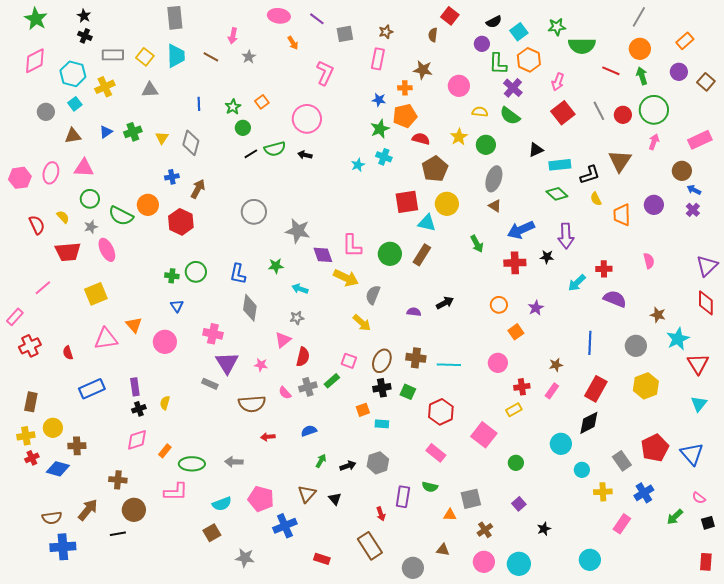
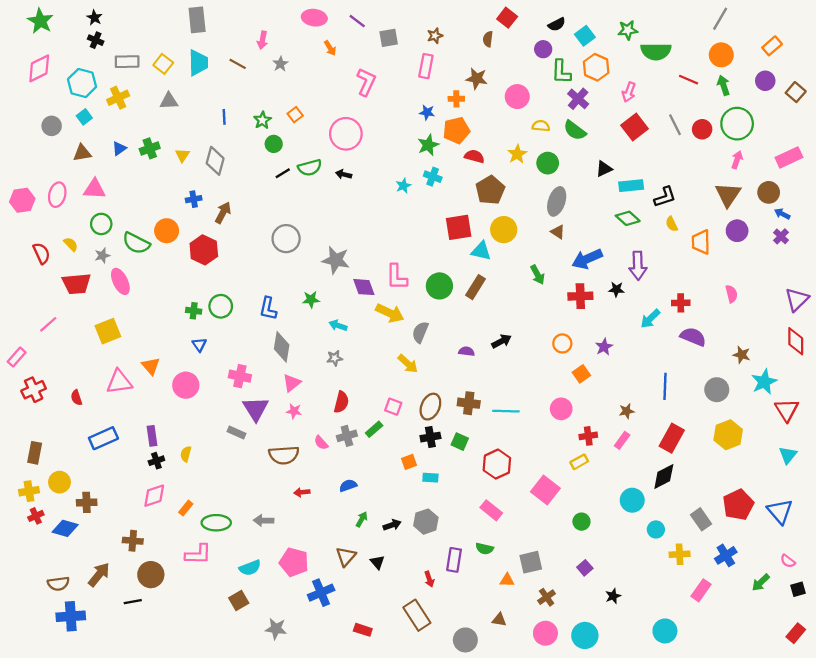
brown triangle: (620, 161) -> (728, 195), moved
pink triangle: (283, 340) -> (292, 383), moved
red rectangle: (706, 562) -> (796, 633), turned 36

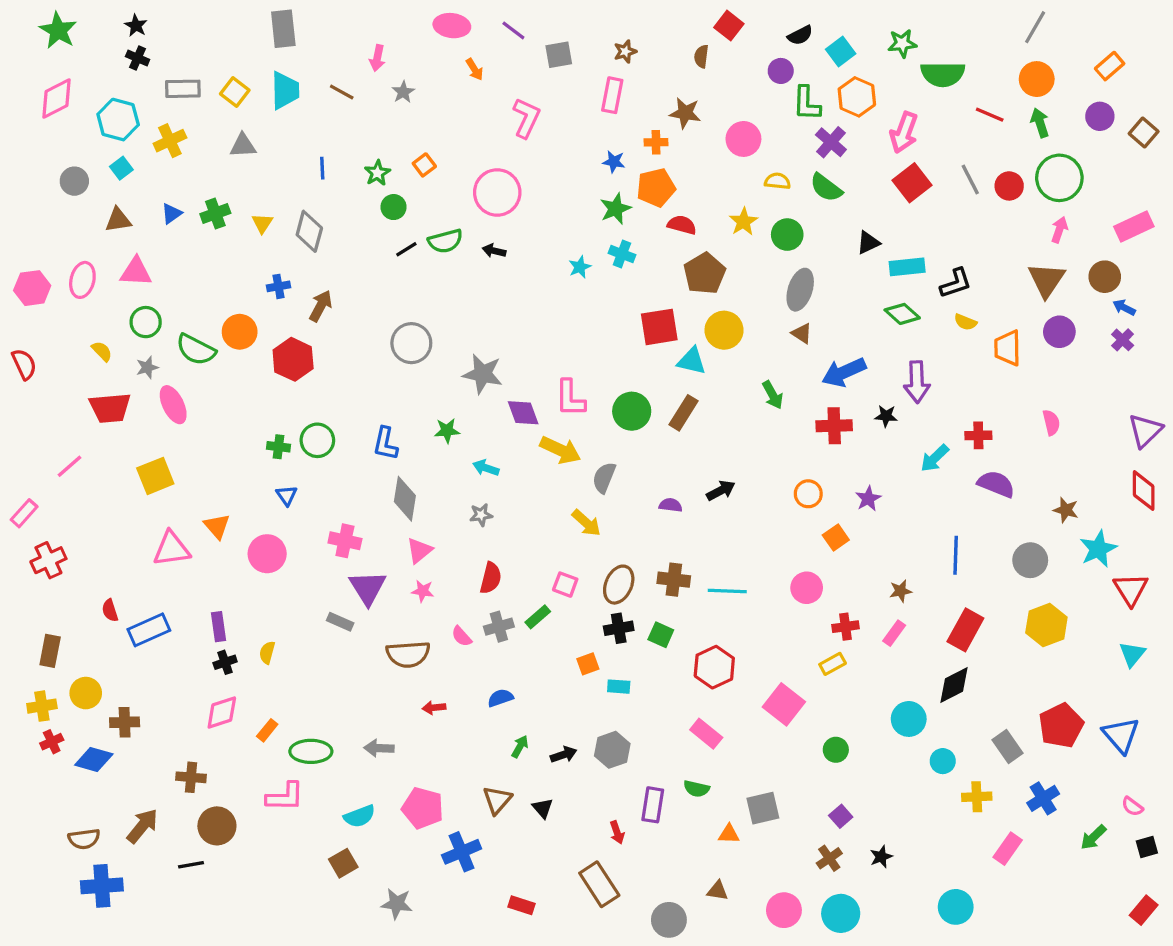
pink arrow: (629, 92) -> (904, 133), size x1.4
yellow semicircle: (672, 224) -> (965, 322), turned -42
red semicircle: (41, 253) -> (24, 364), moved
red semicircle: (76, 398) -> (110, 610), moved
brown cross: (547, 597) -> (829, 858), moved

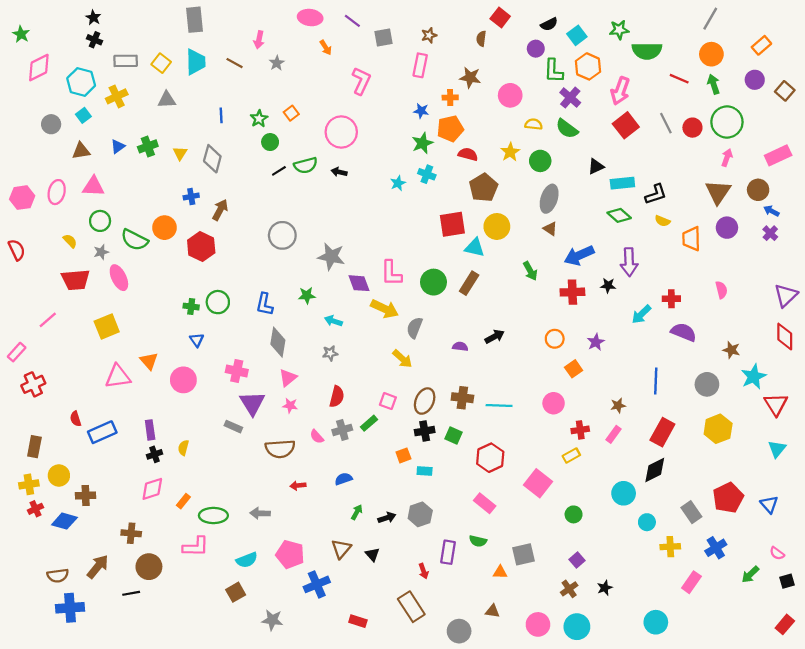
green star: (58, 30) -> (21, 34), moved, size x0.7
blue triangle: (1121, 735) -> (769, 504), size x0.7

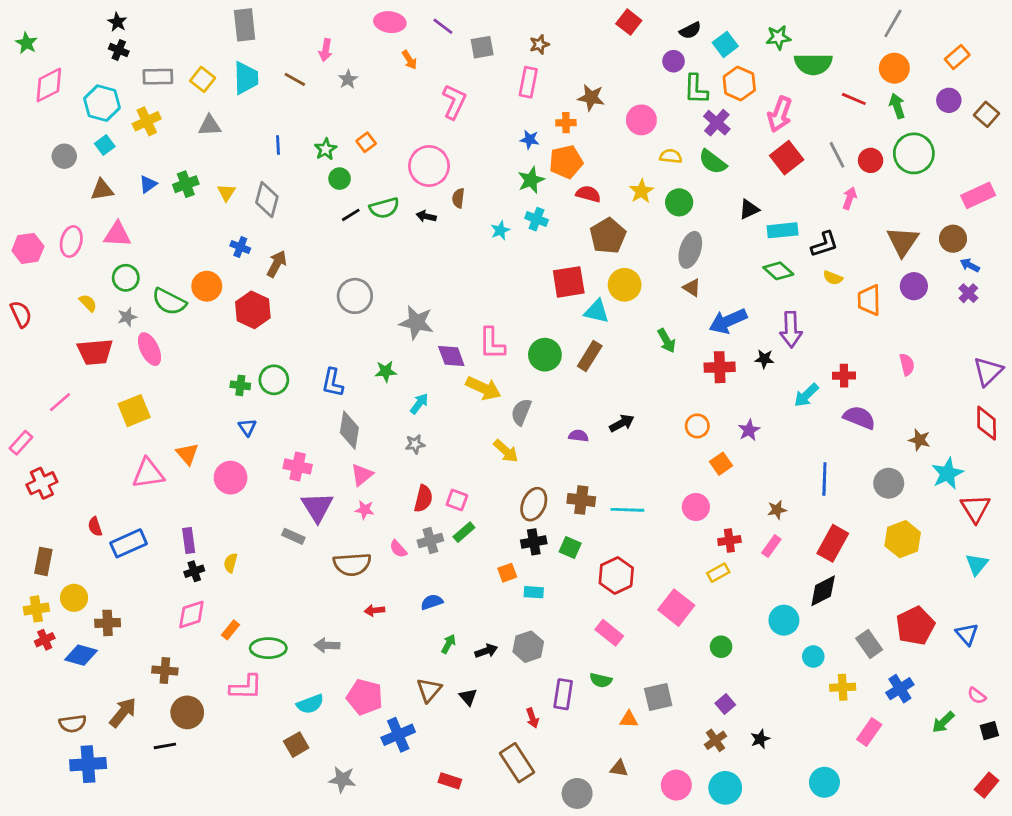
brown semicircle: (481, 39) -> (458, 198), moved
pink arrow: (727, 158) -> (850, 198), moved
blue cross: (191, 196) -> (240, 247), turned 32
cyan arrow: (333, 321) -> (419, 404), turned 108
pink square: (388, 401) -> (457, 500), moved

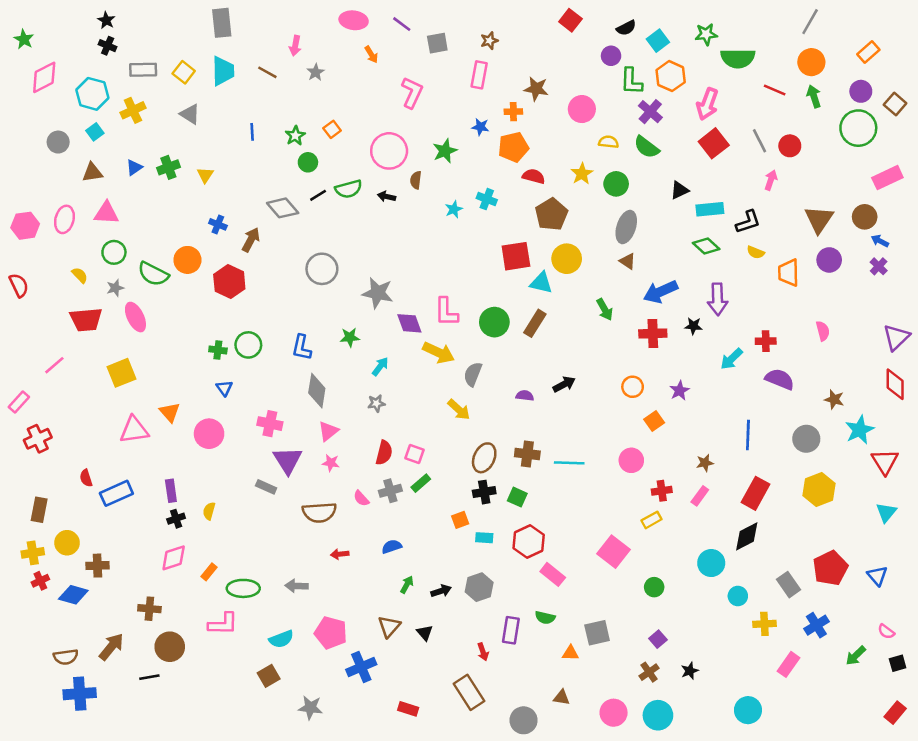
gray triangle: (210, 125) -> (190, 114), turned 35
green circle: (914, 153) -> (858, 128), moved
green star: (531, 180) -> (445, 151), moved
gray diamond: (267, 200) -> (283, 208), moved, turned -56
red hexagon: (616, 575) -> (529, 541), moved

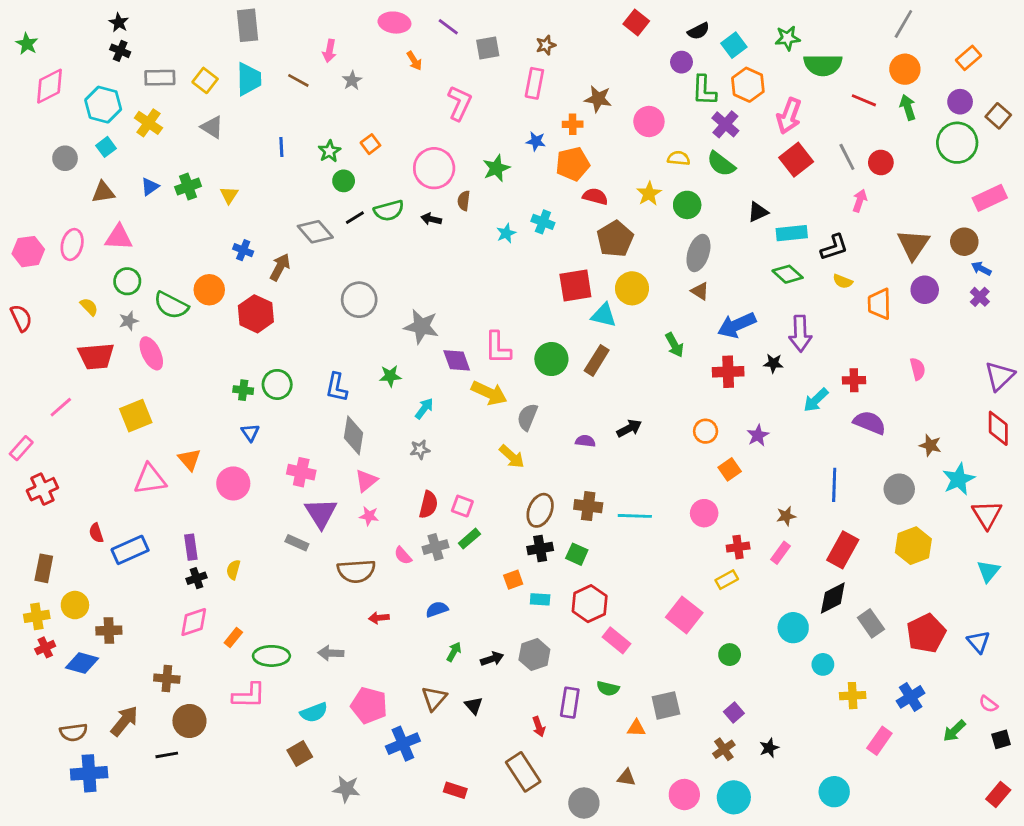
yellow cross: (133, 110) -> (148, 123), turned -30
gray rectangle: (789, 585) -> (871, 623), moved

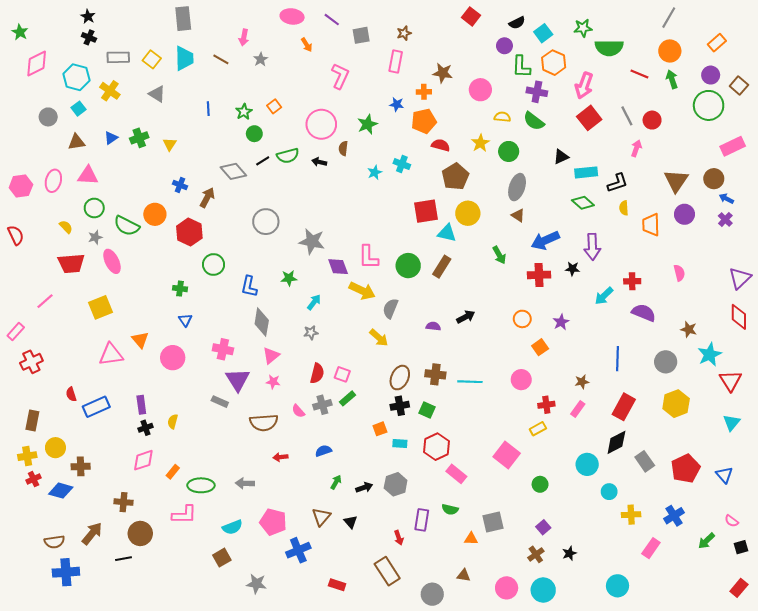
purple cross: (725, 124) -> (537, 92), turned -30
yellow semicircle: (843, 281) -> (624, 208), turned 64
green circle: (277, 384) -> (214, 265), moved

